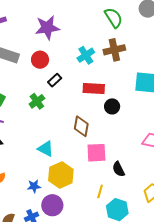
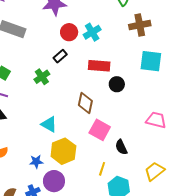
brown cross: (114, 50) -> (140, 25), moved
red circle: (40, 60) -> (69, 32), moved
pink square: (96, 153) -> (100, 130), turned 30

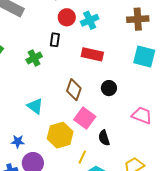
black rectangle: (60, 56) -> (55, 40), turned -48
black circle: (117, 84) -> (109, 88), moved
yellow hexagon: (63, 151) -> (60, 135), moved

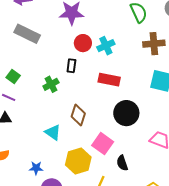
black circle: (109, 88) -> (126, 113), size x1.6
brown diamond: (74, 90) -> (78, 115), moved

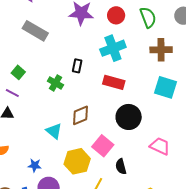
red circle: (83, 43) -> (116, 15), moved
cyan cross: (106, 46) -> (113, 48), size x1.4
green cross: (51, 84) -> (55, 83), turned -35
brown diamond: (78, 115) -> (80, 115), turned 45

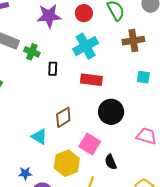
green cross: (55, 83) -> (32, 52), moved
cyan square: (166, 87) -> (143, 77), size x0.6

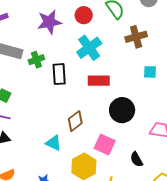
green cross: (32, 52) -> (36, 60), turned -35
black rectangle: (53, 69) -> (59, 74), size x1.5
black semicircle: (111, 162) -> (136, 159), moved

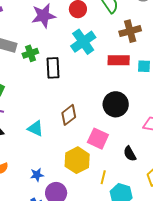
red rectangle: (99, 81) -> (119, 60), moved
cyan triangle: (54, 143) -> (35, 128), moved

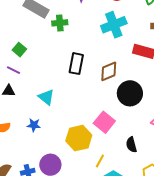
black rectangle: (53, 68) -> (76, 64), moved
brown diamond: (69, 115) -> (109, 71), moved
blue star: (37, 175) -> (34, 125), moved

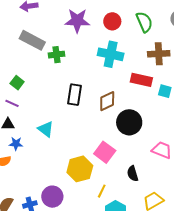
cyan cross: (114, 25) -> (111, 54), turned 35
blue star: (34, 125) -> (16, 144), moved

